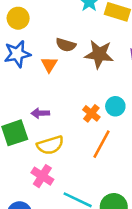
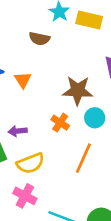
brown semicircle: (66, 45) -> (39, 39), moved
brown star: (99, 54) -> (78, 91), moved
orange cross: (91, 113) -> (60, 123), moved

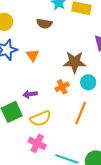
orange cross: (60, 123) -> (62, 87), turned 32

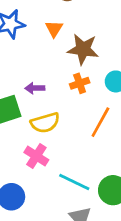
orange triangle: (33, 55) -> (54, 29), moved
brown star: (75, 62) -> (83, 49), moved

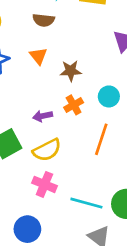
brown star: (83, 49) -> (71, 71), size x0.7
purple arrow: (35, 88) -> (43, 116), moved

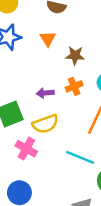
pink cross: (44, 184) -> (26, 149), moved
cyan line: (86, 203) -> (80, 157), moved

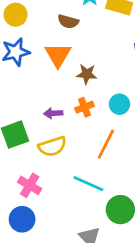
orange triangle: (48, 39) -> (58, 55), size x1.5
pink cross: (26, 149) -> (30, 185), moved

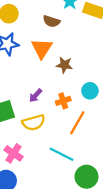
orange cross: (84, 107) -> (63, 101), moved
purple arrow: (53, 113) -> (36, 96), turned -48

